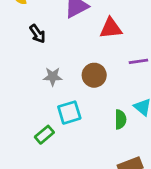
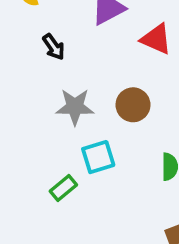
red triangle: (111, 28) -> (156, 39), turned 30
gray star: (53, 77) -> (75, 107), size x1.4

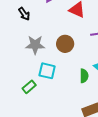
cyan square: (98, 157) -> (47, 71), turned 30

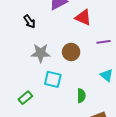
green semicircle: (84, 76) -> (81, 96), moved
green rectangle: (29, 87) -> (25, 98), moved

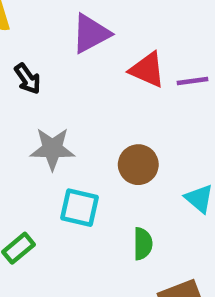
purple line: (104, 42) -> (192, 81), moved
brown circle: (71, 52) -> (138, 165), moved

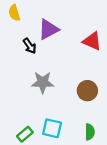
purple triangle: (91, 34) -> (48, 29), moved
cyan square: (79, 208) -> (52, 128), moved

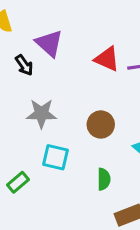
purple triangle: (48, 29) -> (49, 43), turned -50
cyan square: (52, 128) -> (55, 157), moved

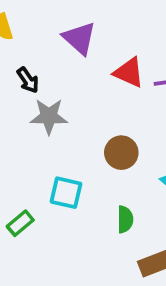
purple triangle: (49, 43) -> (79, 38), moved
gray star: (41, 114) -> (49, 116), moved

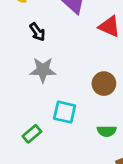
gray star: (49, 116) -> (43, 70), moved
green semicircle: (125, 219) -> (107, 131), turned 90

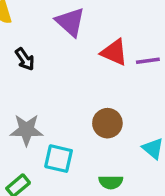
gray star: (43, 70) -> (26, 130), moved

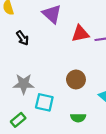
red triangle: (114, 52) -> (80, 34), turned -36

